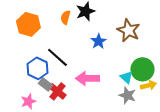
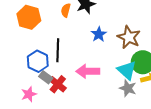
brown star: (128, 30) -> (129, 37), moved
black line: (57, 57) -> (58, 50), turned 50
cyan triangle: (126, 77) -> (127, 70), size x1.5

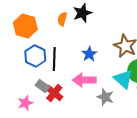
blue star: (99, 34) -> (89, 54), moved
blue hexagon: (38, 61) -> (35, 56), moved
gray star: (128, 88) -> (105, 97), moved

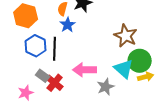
blue star: (89, 54) -> (68, 25), moved
gray star: (105, 97) -> (106, 87), turned 30

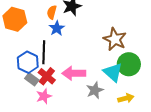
blue hexagon: (36, 46) -> (28, 62), moved
yellow arrow: (146, 77) -> (126, 98), moved
red cross: (55, 83) -> (47, 76), moved
pink star: (26, 93) -> (44, 96), moved

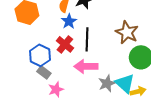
black line: (44, 52) -> (87, 39), moved
cyan triangle: (113, 72) -> (125, 83), moved
red cross: (47, 76) -> (65, 44), moved

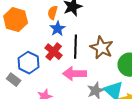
brown star: (127, 32) -> (102, 48), moved
gray rectangle: (44, 72) -> (14, 80), moved

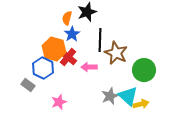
orange hexagon: (16, 20) -> (54, 49), moved
black line: (76, 47) -> (100, 40), moved
pink arrow: (75, 74) -> (89, 67), moved, size x0.7

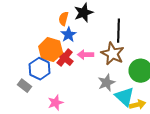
black line: (100, 40) -> (119, 31), moved
pink arrow: (89, 67) -> (86, 55), moved
gray star: (110, 96) -> (107, 83), moved

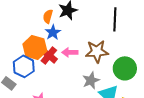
black line: (119, 31) -> (115, 19), moved
brown star: (113, 54) -> (97, 51), turned -30

